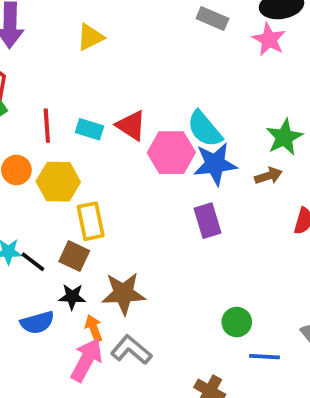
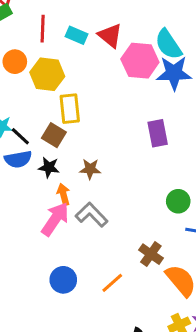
purple rectangle: (207, 221) -> (158, 133), moved
brown star: (123, 293) -> (90, 169), size x0.6
blue semicircle: (37, 323) -> (18, 159), moved

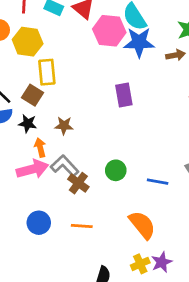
green circle: (178, 201) -> (116, 170), moved
pink arrow: (55, 219) -> (32, 169), turned 40
brown cross: (151, 254) -> (78, 183), moved
orange line: (112, 283) -> (82, 226), turned 45

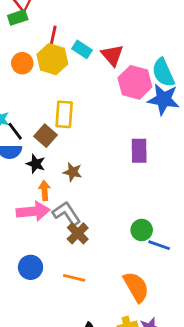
yellow hexagon: (28, 42) -> (52, 59), moved
green circle: (116, 170) -> (142, 230), moved

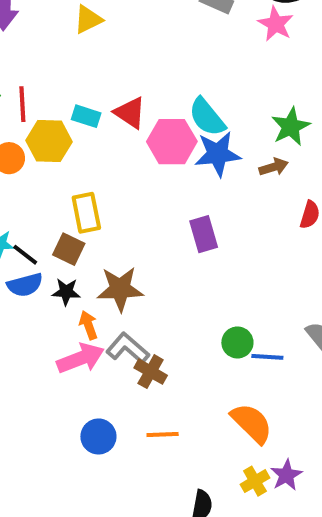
red line: (53, 38) -> (22, 104), moved
brown star: (73, 172) -> (120, 289), size x1.6

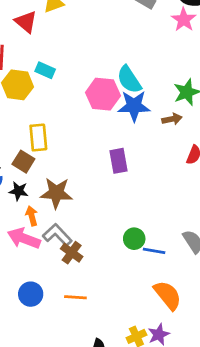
red triangle: (130, 113) -> (26, 22), moved
pink arrow: (81, 358) -> (24, 238), turned -144
orange semicircle: (252, 423) -> (168, 295), moved

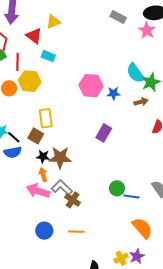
cyan rectangle: (45, 70) -> (48, 56), moved
cyan semicircle: (129, 80) -> (135, 73), moved
blue star: (134, 106) -> (113, 93), size x0.6
purple rectangle: (118, 161) -> (104, 133), turned 42
black star: (19, 191) -> (43, 157), moved

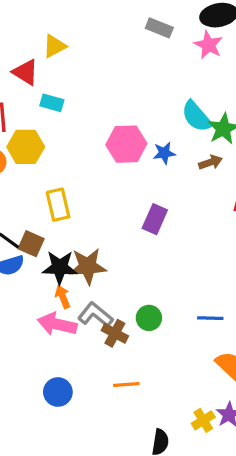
brown square: (36, 136) -> (31, 244), moved
black star: (43, 157) -> (60, 267), size x1.5
green circle: (117, 188) -> (149, 318), moved
blue circle: (44, 231) -> (58, 392), moved

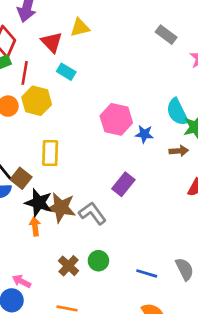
gray L-shape: (95, 315) -> (92, 213), moved
pink arrow: (57, 324) -> (22, 281), moved, size x0.6

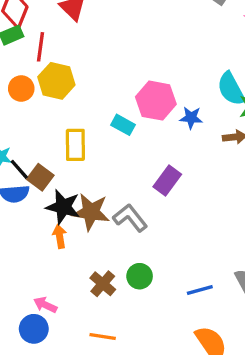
cyan rectangle: (66, 72) -> (123, 125), moved
blue line: (147, 273) -> (200, 290), turned -30

